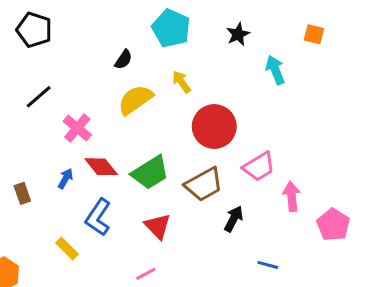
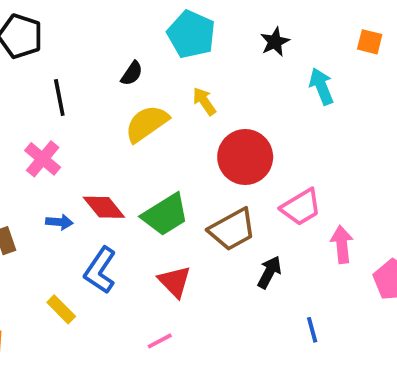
black line: (39, 97) -> (59, 98), moved, turned -60
pink cross: (77, 128) -> (43, 159), moved
blue arrow: (65, 179) -> (59, 222), turned 66
blue line: (268, 265) -> (312, 330), turned 60

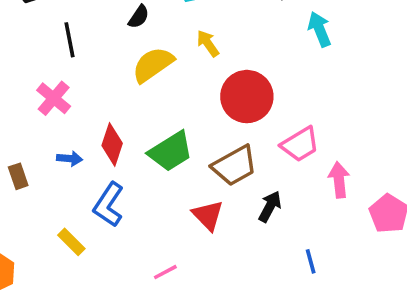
red diamond: (104, 207) -> (112, 144), turned 57
red triangle: (175, 282) -> (208, 215), moved

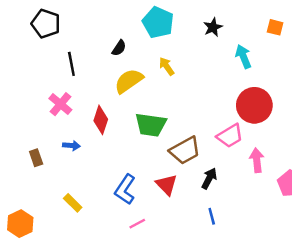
red circle: (247, 97) -> (254, 105), moved
red diamond: (112, 144) -> (101, 120), moved
green trapezoid: (171, 151) -> (151, 125), moved, turned 40
blue L-shape: (109, 205) -> (125, 189), moved
blue line: (311, 261) -> (212, 216), moved

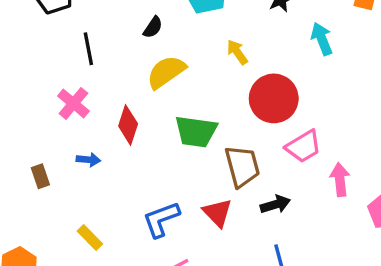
yellow arrow: (167, 66) -> (237, 52), moved
red circle: (254, 105) -> (274, 98), moved
brown trapezoid: (185, 150) -> (242, 166), turned -76
black arrow: (209, 178) -> (275, 204), turned 45
blue L-shape: (125, 189) -> (161, 219), turned 36

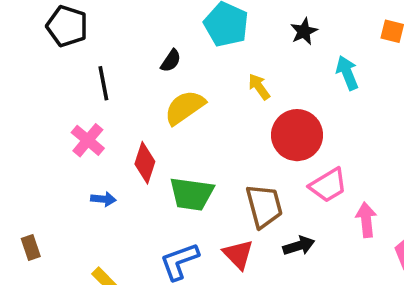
green trapezoid: (196, 132) -> (192, 194), moved
brown rectangle: (40, 176) -> (31, 248), moved

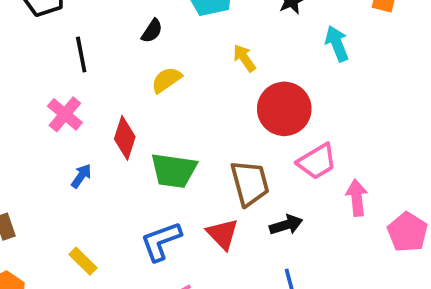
yellow semicircle: (185, 107) -> (166, 80), size x0.7
blue arrow: (103, 199) -> (81, 176), turned -60

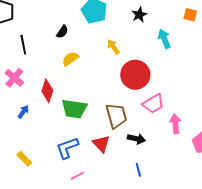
black arrow: (286, 225) -> (136, 139), turned 30

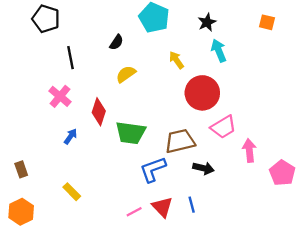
cyan arrow: (164, 39) -> (219, 51), moved
brown trapezoid: (116, 116) -> (180, 141), turned -88
red triangle: (101, 144) -> (162, 207), moved
blue L-shape: (67, 148) -> (153, 169), moved
blue line: (138, 170) -> (192, 205), moved

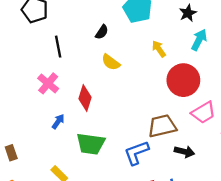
cyan arrow: (219, 51) -> (199, 40), turned 50
yellow semicircle: (126, 74) -> (111, 62), turned -108
green trapezoid: (131, 133) -> (91, 144), moved

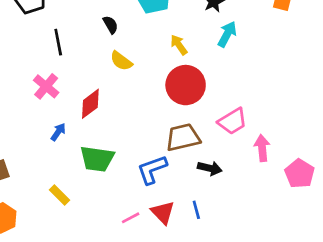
black semicircle: (102, 32) -> (110, 25), turned -64
red circle: (183, 80) -> (186, 85), moved
red diamond: (85, 98) -> (90, 104), turned 35

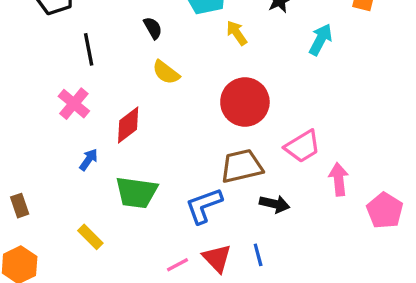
cyan arrow: (227, 34) -> (321, 39), moved
yellow arrow: (179, 45) -> (237, 33), moved

